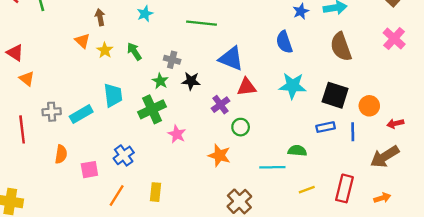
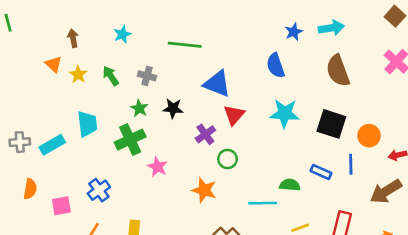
gray cross: (172, 60) -> (147, 76), moved
red triangle: (246, 87) -> (234, 115), turned -42
blue rectangle: (326, 127) -> (321, 172), moved, turned 36

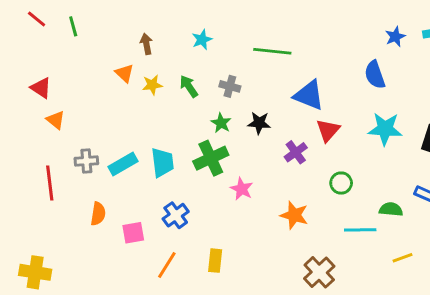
yellow star: (78, 75) -> (152, 85), turned 30
cyan trapezoid: (87, 124) -> (163, 163), moved
green circle: (228, 159) -> (341, 183), moved

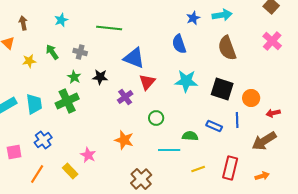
yellow star: (152, 85) -> (29, 61), moved
pink star: (242, 189) -> (88, 155), moved
yellow rectangle: (215, 261) -> (70, 171), turned -49

